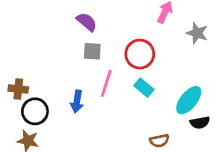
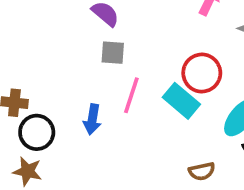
red circle: (140, 54) -> (202, 73), moved
cyan rectangle: (144, 88) -> (181, 101), size x1.4

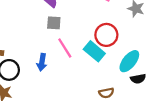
pink line: (131, 95) -> (65, 48), turned -50

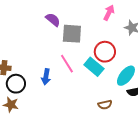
gray square: (54, 23) -> (72, 34), moved, size x1.5

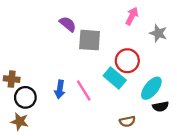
pink line: (67, 64) -> (84, 90), moved

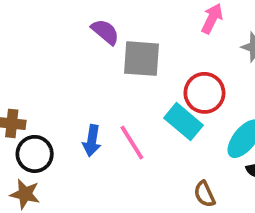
brown semicircle: (127, 121) -> (204, 194), turned 77

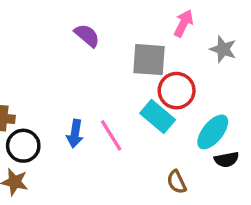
gray square: (141, 59) -> (149, 60), moved

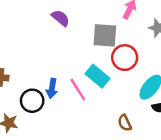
cyan rectangle: (158, 116) -> (98, 76), moved
black circle: (23, 146) -> (32, 101), moved

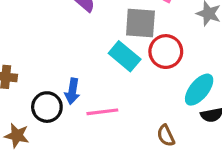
cyan rectangle: (98, 76) -> (125, 56), moved
pink line: (78, 90) -> (102, 112), moved, turned -65

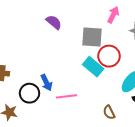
cyan rectangle: (125, 56) -> (93, 67), moved
blue arrow: (72, 91) -> (46, 83), turned -35

